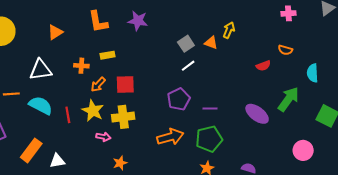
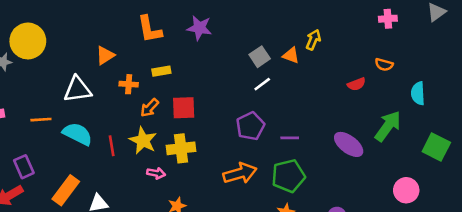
orange triangle: (55, 32) -> (105, 55), moved

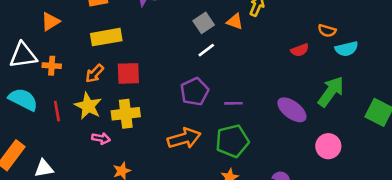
yellow rectangle: (161, 71) -> (106, 37), size x1.6
orange cross: (129, 84) -> (52, 66), moved
cyan semicircle: (418, 93) -> (346, 49), moved, turned -100
pink circle: (406, 190) -> (328, 146), moved

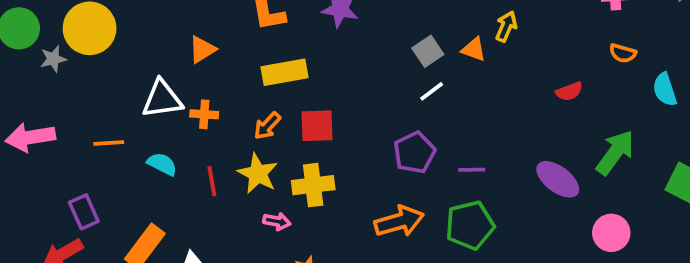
orange semicircle: (327, 31) -> (623, 53), moved
cyan semicircle: (346, 49) -> (665, 89), moved, turned 85
cyan semicircle: (23, 99) -> (162, 164), size x0.7

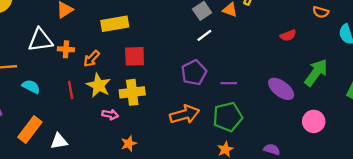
orange arrow: (267, 126) -> (92, 59), moved
cyan semicircle: (162, 164) -> (31, 87), moved

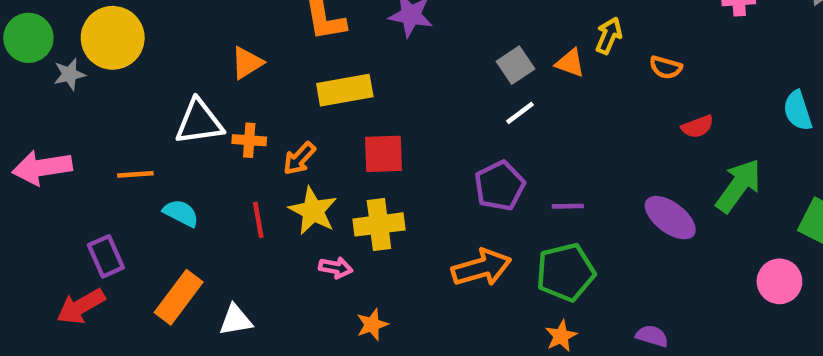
orange semicircle: (321, 12) -> (666, 67), moved
red semicircle: (288, 35) -> (698, 127), moved
pink circle: (314, 121) -> (779, 281), moved

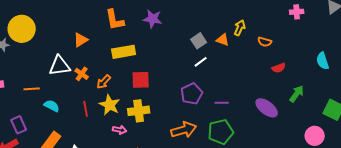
orange cross: (249, 140) -> (82, 74), turned 32
green arrow: (739, 186) -> (297, 94), size x0.7

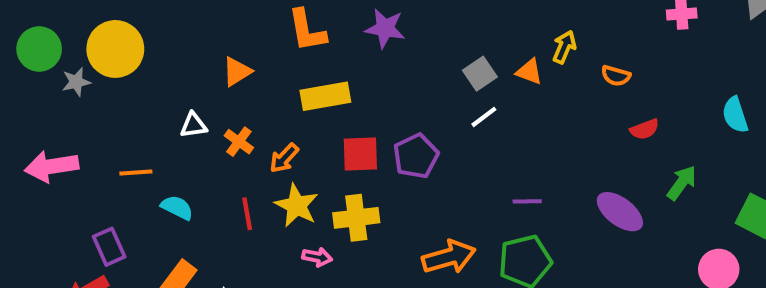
white triangle: (60, 66) -> (194, 125), size x0.6
purple pentagon: (192, 94) -> (416, 156), moved

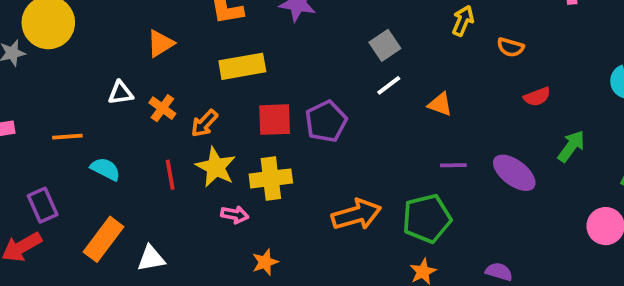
orange triangle: (529, 72) -> (440, 104), moved
purple line: (527, 201) -> (453, 165), moved

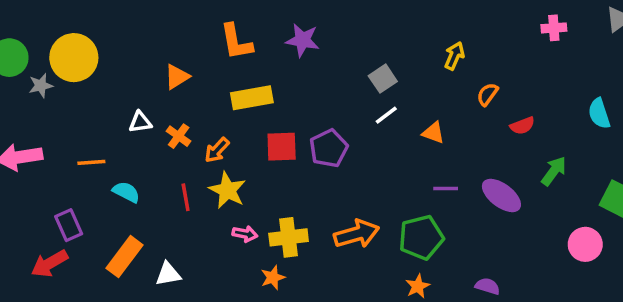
orange semicircle: (510, 47) -> (487, 94), moved, turned 110
yellow cross: (271, 178) -> (289, 237), moved

